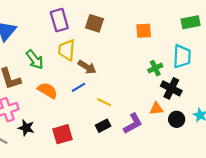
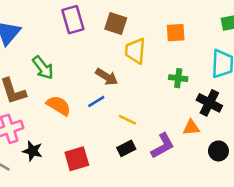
yellow trapezoid: (67, 50) -> (135, 51), moved
green cross: (155, 68) -> (178, 78), moved, turned 32
black circle: (177, 119) -> (218, 151), moved

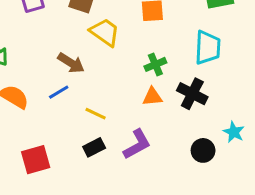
yellow trapezoid: (135, 51) -> (105, 32), turned 120
green cross: (178, 78) -> (155, 64), turned -30
orange triangle: (191, 128) -> (152, 97), moved

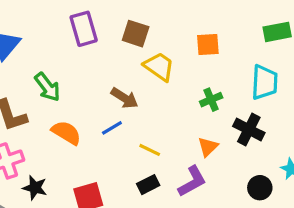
orange triangle: (152, 97) -> (208, 147), moved, turned -40

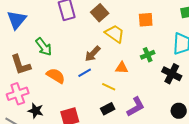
brown square: (136, 34) -> (100, 13), turned 30
brown arrow: (125, 98) -> (93, 54), turned 102
orange triangle: (208, 147) -> (122, 68), moved, turned 48

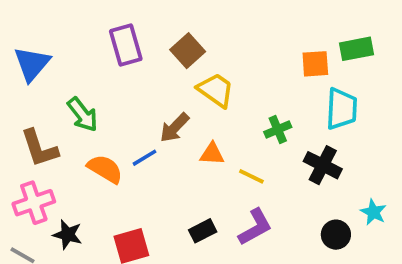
orange square: (146, 20) -> (315, 64), moved
orange triangle: (122, 68) -> (212, 154), moved
blue line: (85, 73) -> (144, 158), moved
yellow line: (109, 87) -> (251, 176), moved

